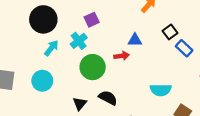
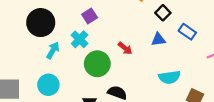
black square: (170, 32) -> (163, 13), moved
blue triangle: (135, 40) -> (158, 39), moved
red arrow: (122, 56) -> (125, 48), turned 56

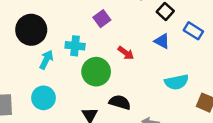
purple square: (90, 16) -> (102, 19), moved
cyan cross: (80, 39) -> (75, 46), turned -35
blue triangle: (158, 39) -> (162, 41), turned 40

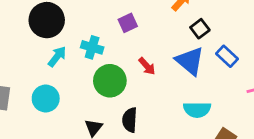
blue triangle: (162, 41) -> (190, 61), size x1.6
black semicircle: (120, 102) -> (130, 120), turned -115

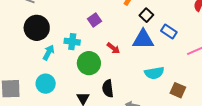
blue triangle: (190, 61) -> (143, 39), turned -30

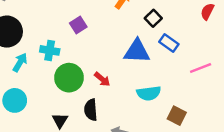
black square: (146, 15) -> (153, 18), moved
red arrow: (113, 48) -> (102, 79), moved

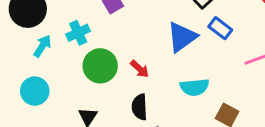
cyan cross: (50, 50) -> (78, 33), turned -36
blue triangle: (137, 51) -> (182, 37), turned -40
black semicircle: (91, 110) -> (140, 107), moved

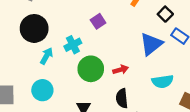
red arrow: (140, 69) -> (121, 70), turned -56

